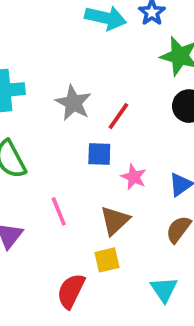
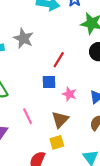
gray star: (73, 103) -> (23, 38), moved

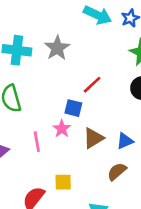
pink star: (69, 94) -> (62, 129), moved
brown triangle: (60, 120) -> (93, 138), moved

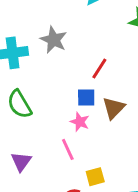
brown triangle: (93, 138) -> (114, 108), moved
pink line: (37, 142) -> (68, 149), moved

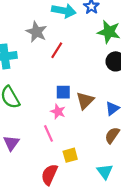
gray star: (54, 40) -> (36, 32), moved
red line: (99, 68) -> (57, 50), moved

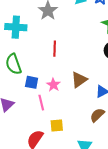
red line: (57, 50) -> (55, 49), moved, turned -42
blue square: (63, 92) -> (32, 82), moved

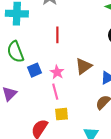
blue square: (32, 82) -> (34, 70), turned -32
pink line: (41, 103) -> (55, 92), moved

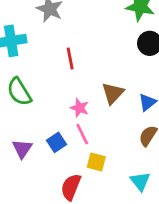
blue square: (34, 70) -> (56, 142), moved
yellow square: (62, 114) -> (96, 162), turned 32

